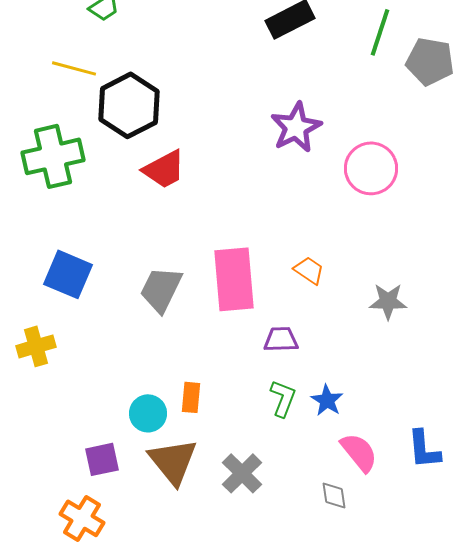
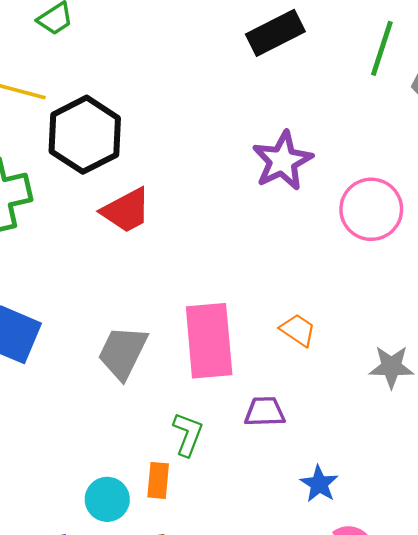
green L-shape: (283, 398) -> (188, 434), moved

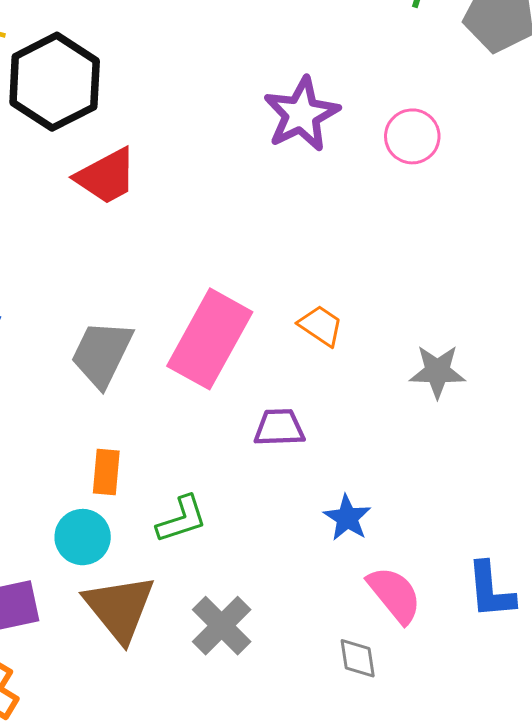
pink circle: (371, 209) -> (412, 136), moved, size x0.7
pink rectangle: (209, 341) -> (210, 339), turned 34
green L-shape: (188, 434) -> (182, 519), moved, turned 51
orange rectangle: (158, 480) -> (106, 472), moved

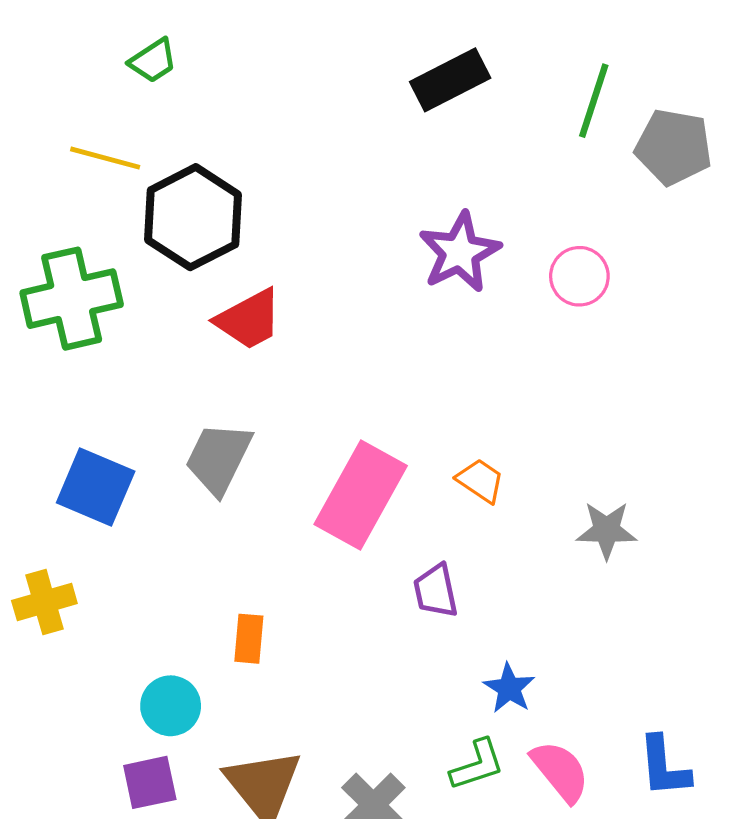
gray trapezoid: (102, 354) -> (219, 458), moved
purple trapezoid: (279, 428) -> (436, 591), turned -100
green L-shape: (182, 519) -> (477, 765), moved
cyan circle: (83, 537) -> (171, 706), moved

